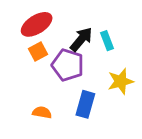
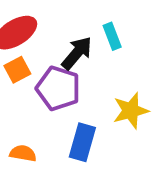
cyan rectangle: (107, 41) -> (112, 36), moved

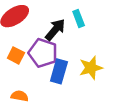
orange square: (17, 70) -> (16, 55), moved, turned -35
blue rectangle: (82, 142) -> (59, 71), moved

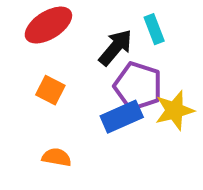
purple pentagon: (43, 53) -> (138, 86), moved
blue rectangle: (59, 71) -> (122, 117), turned 50

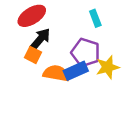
black arrow: (116, 47) -> (40, 39), moved
orange semicircle: (57, 157) -> (56, 73), moved, size x1.5

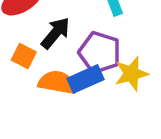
black arrow: (40, 39) -> (56, 33), moved

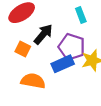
orange semicircle: (57, 82) -> (33, 81), moved

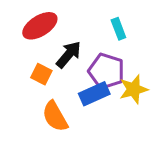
orange semicircle: (33, 81) -> (55, 116), turned -130

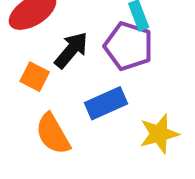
purple pentagon: (106, 71) -> (128, 46), moved
yellow star: (134, 89) -> (159, 134), moved

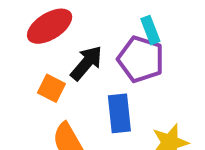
blue rectangle: (106, 103) -> (119, 113), turned -72

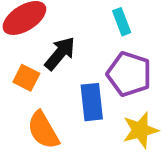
purple pentagon: (141, 59) -> (129, 74), moved

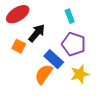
blue rectangle: (92, 102) -> (54, 59), turned -42
orange semicircle: (43, 130) -> (44, 74), moved, turned 65

